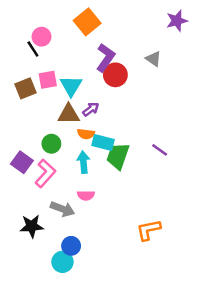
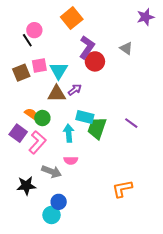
orange semicircle: (86, 134) -> (31, 114), moved, turned -152

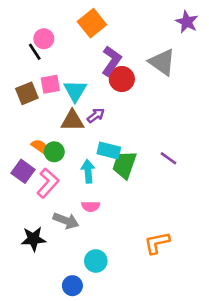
purple star: (145, 17) -> (187, 22), turned -30
gray triangle: (126, 48) -> (162, 62), size x1.6
blue circle: (59, 202) -> (72, 286), moved
cyan circle: (52, 215) -> (96, 261), moved

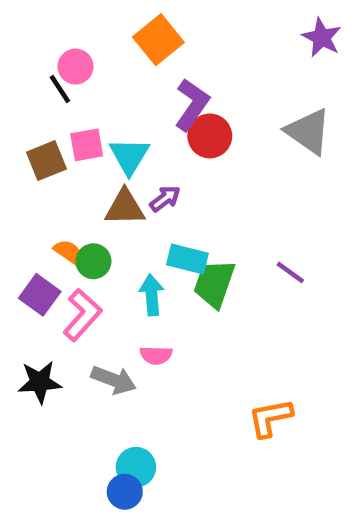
gray triangle: (162, 62) -> (308, 131), moved
black star: (33, 239) -> (40, 382), moved
cyan circle: (96, 261) -> (136, 467), moved

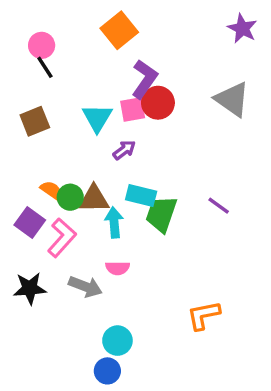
pink circle: (76, 67) -> (42, 45), moved
pink square: (87, 145) -> (133, 109), moved
brown triangle: (125, 208) -> (94, 199), moved
cyan circle: (136, 467) -> (117, 341), moved
blue circle: (125, 492) -> (107, 371), moved

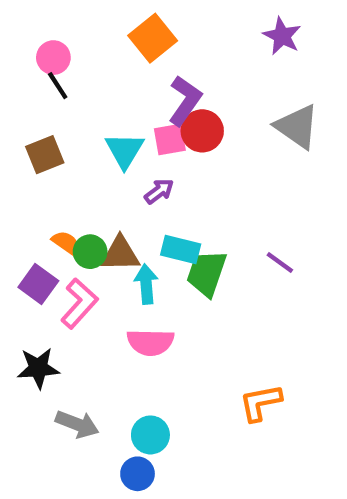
purple star: (242, 28) -> (282, 36), moved
pink semicircle: (117, 268) -> (150, 342), size x1.5
gray arrow: (85, 287) -> (77, 424), moved

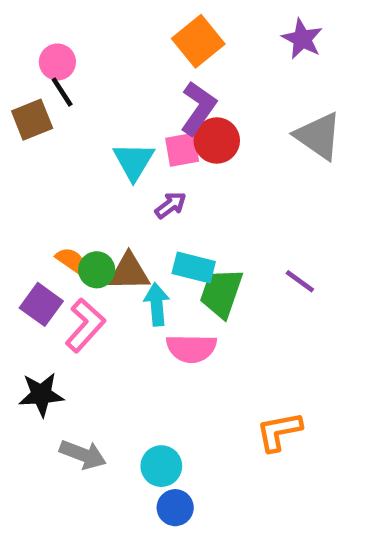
orange square: (153, 38) -> (198, 41), moved
brown square: (45, 155) -> (32, 120), moved
pink semicircle: (150, 342) -> (191, 348), moved
blue circle: (138, 474) -> (175, 508), moved

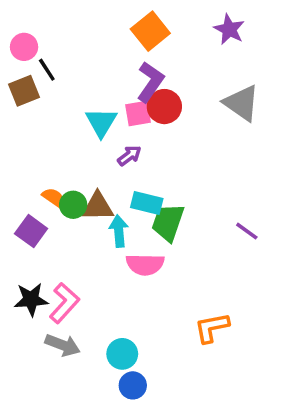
pink circle: (57, 62) -> (24, 47), moved
purple line: (300, 281) -> (247, 231), moved
pink L-shape: (85, 325) -> (64, 303), moved

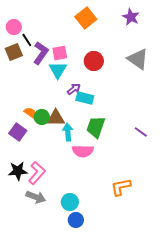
purple L-shape: (150, 82) -> (41, 53), moved
pink square: (138, 114) -> (60, 53), moved
cyan rectangle: (147, 203) -> (85, 98), moved

